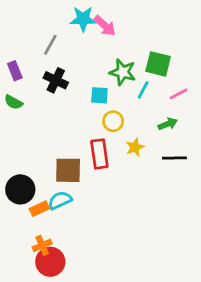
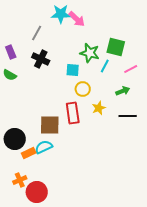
orange cross: (42, 245) -> (20, 180), moved

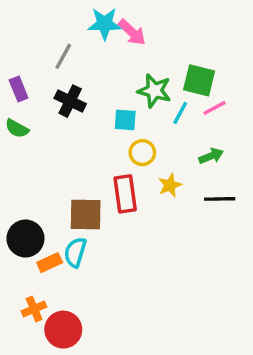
pink line: (131, 69) -> (215, 108), moved
cyan semicircle: (44, 147) -> (75, 252), turned -48

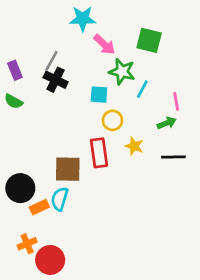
pink arrow: (132, 32) -> (104, 44), moved
gray line: (63, 56) -> (51, 61), moved
green square: (199, 80) -> (149, 40), moved
pink line: (215, 108) -> (176, 101), moved, turned -72
yellow star: (170, 185) -> (134, 146), turned -30

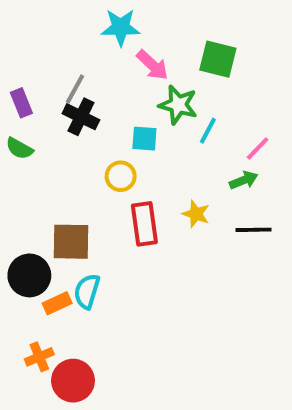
pink line: (176, 101) -> (258, 148), turned 54
yellow circle: (112, 120) -> (121, 176), moved
brown square: (68, 169) -> (71, 242), moved

